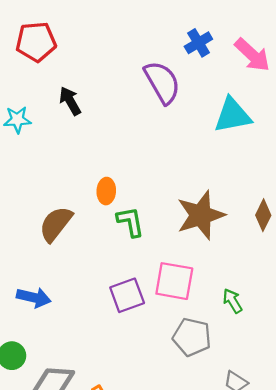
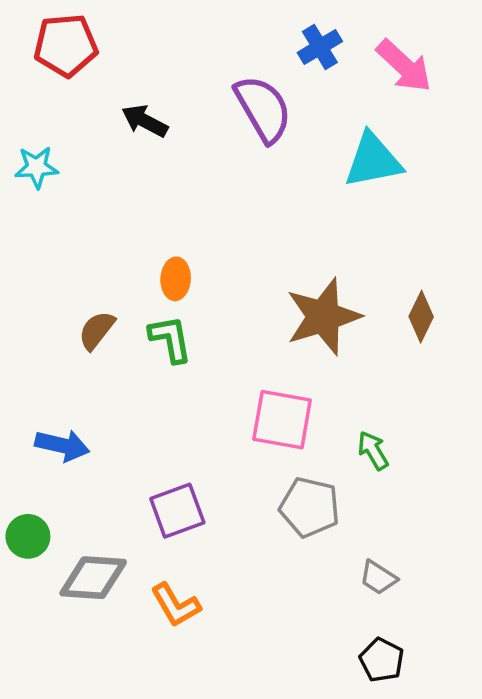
black arrow: (70, 101) -> (145, 121), moved, turned -32
green L-shape: (130, 222) -> (170, 339), moved
brown semicircle: (56, 224) -> (97, 330), size x0.7
purple square: (127, 295) -> (177, 511), moved

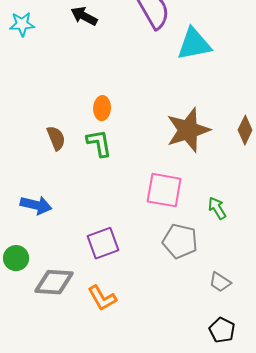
cyan triangle: (373, 160) -> (194, 44), moved
cyan star: (37, 167) -> (22, 24), moved
brown semicircle: (97, 330) -> (56, 138), turned 120

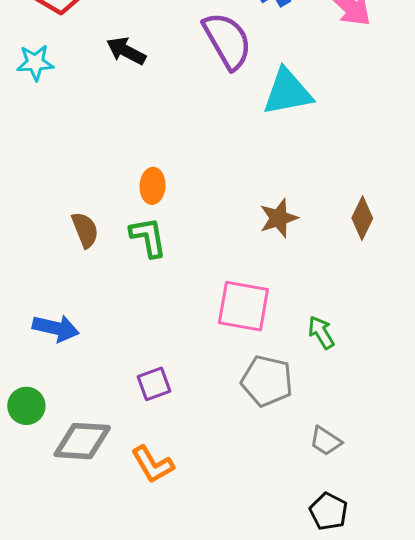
brown star: (188, 130) -> (279, 218), size x0.6
purple square: (103, 243) -> (154, 384), size x0.7

